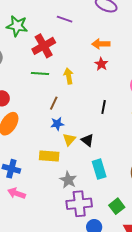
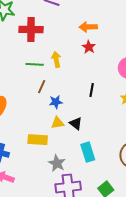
red cross: (44, 46) -> (31, 30), turned 30
green line: (40, 74) -> (35, 64), moved
blue star: (57, 124) -> (56, 102), moved
yellow triangle: (69, 139) -> (58, 123), turned 40

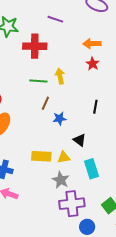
yellow triangle: (58, 123) -> (64, 157), moved

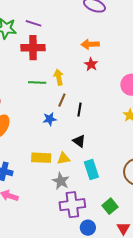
purple line: (55, 19) -> (33, 23), moved
brown line: (45, 103) -> (62, 100), moved
black line: (95, 107) -> (80, 110), moved
blue star: (60, 119) -> (50, 119), moved

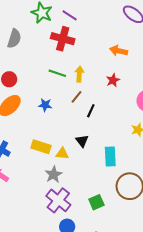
red star: (91, 64) -> (113, 80), moved
blue star: (50, 119) -> (45, 105), moved
cyan rectangle: (91, 169) -> (110, 157), moved
purple cross: (72, 205) -> (58, 200), turned 30
green square: (110, 206) -> (96, 202), moved

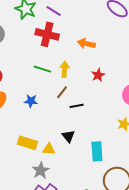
orange arrow: (119, 51) -> (86, 44), moved
black line: (91, 111) -> (77, 106), turned 56

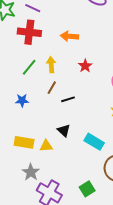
green line: (42, 69) -> (29, 67), turned -60
cyan rectangle: (97, 151) -> (94, 142), turned -48
gray star: (41, 170) -> (31, 172), moved

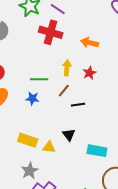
red star: (85, 66) -> (89, 73), moved
green line: (29, 67) -> (39, 79), moved, turned 42
cyan rectangle: (94, 142) -> (97, 151), turned -30

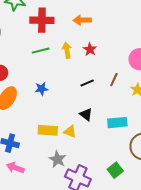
green line: (39, 79) -> (41, 51), moved
brown line: (64, 91) -> (114, 80), moved
yellow triangle: (49, 147) -> (70, 132), turned 32

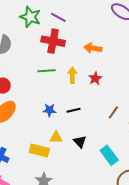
black line: (87, 83) -> (73, 110), moved
blue star: (41, 89) -> (49, 110), moved
cyan rectangle: (117, 123) -> (109, 155), turned 48
yellow triangle: (70, 132) -> (56, 137), moved, turned -32

